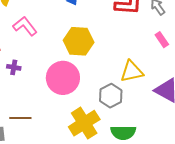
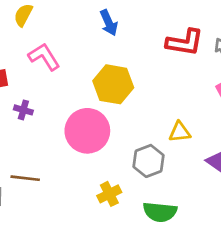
yellow triangle: (132, 71) -> (180, 132), size x0.7
yellow cross: (84, 123) -> (109, 194), size x0.6

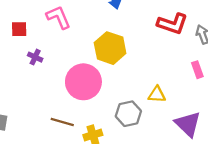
brown line: (25, 178) -> (62, 122), moved

